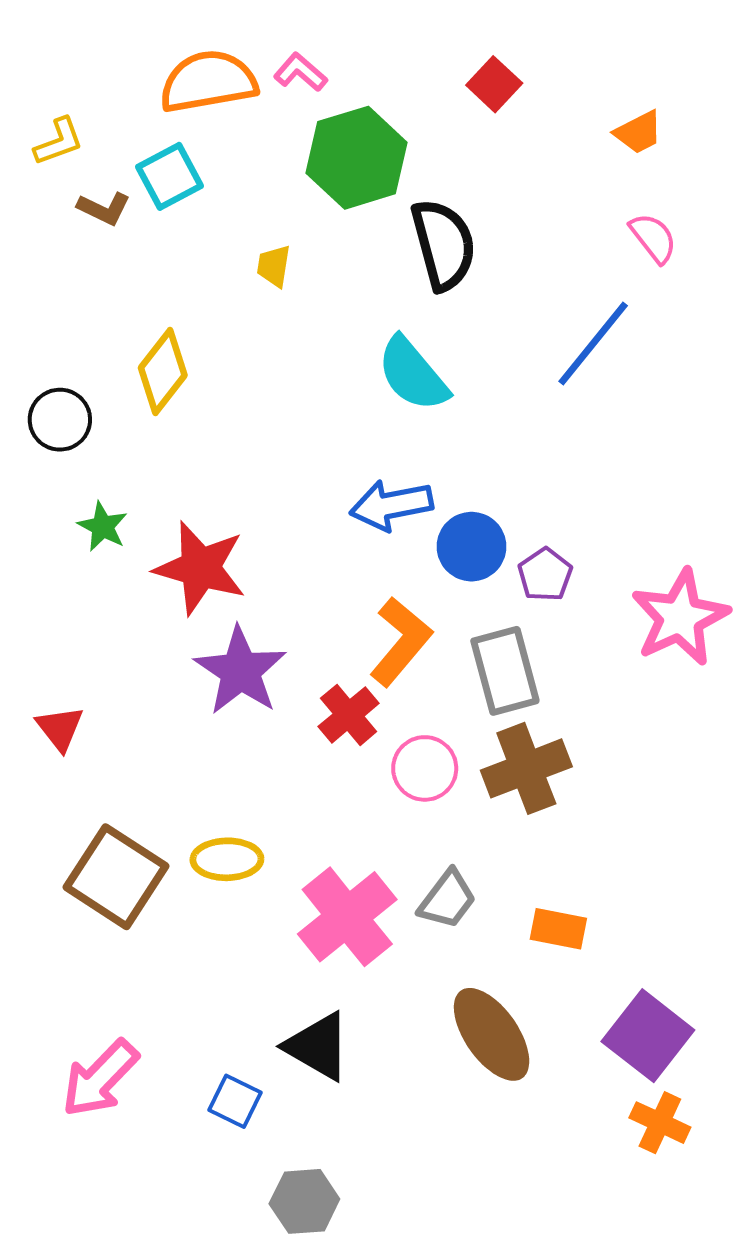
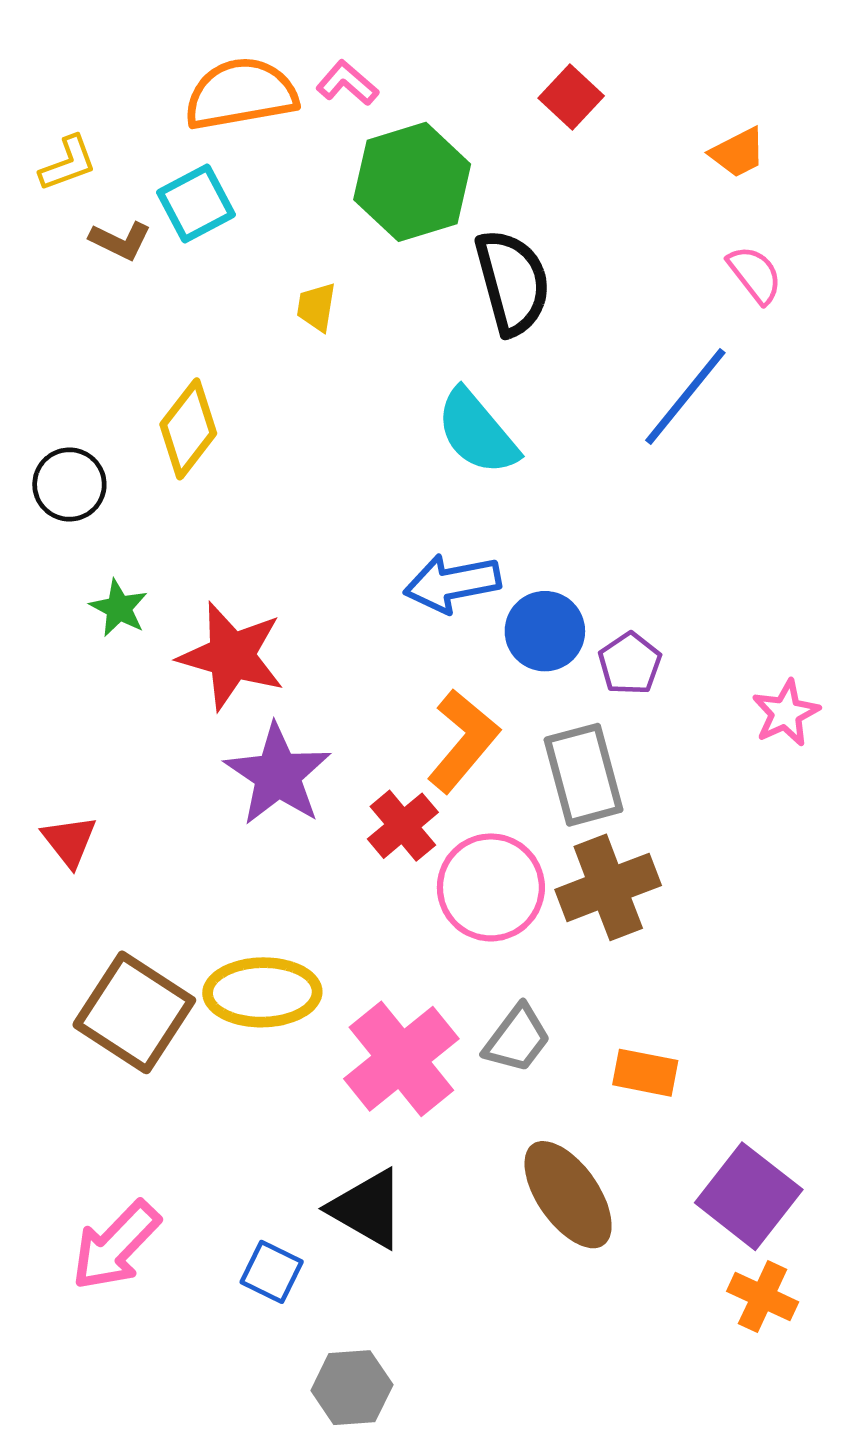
pink star: (680, 617) -> (786, 713), size x0.6
pink circle: (425, 768) -> (491, 887), size x1.4
yellow ellipse: (227, 859) -> (262, 992), size x1.4

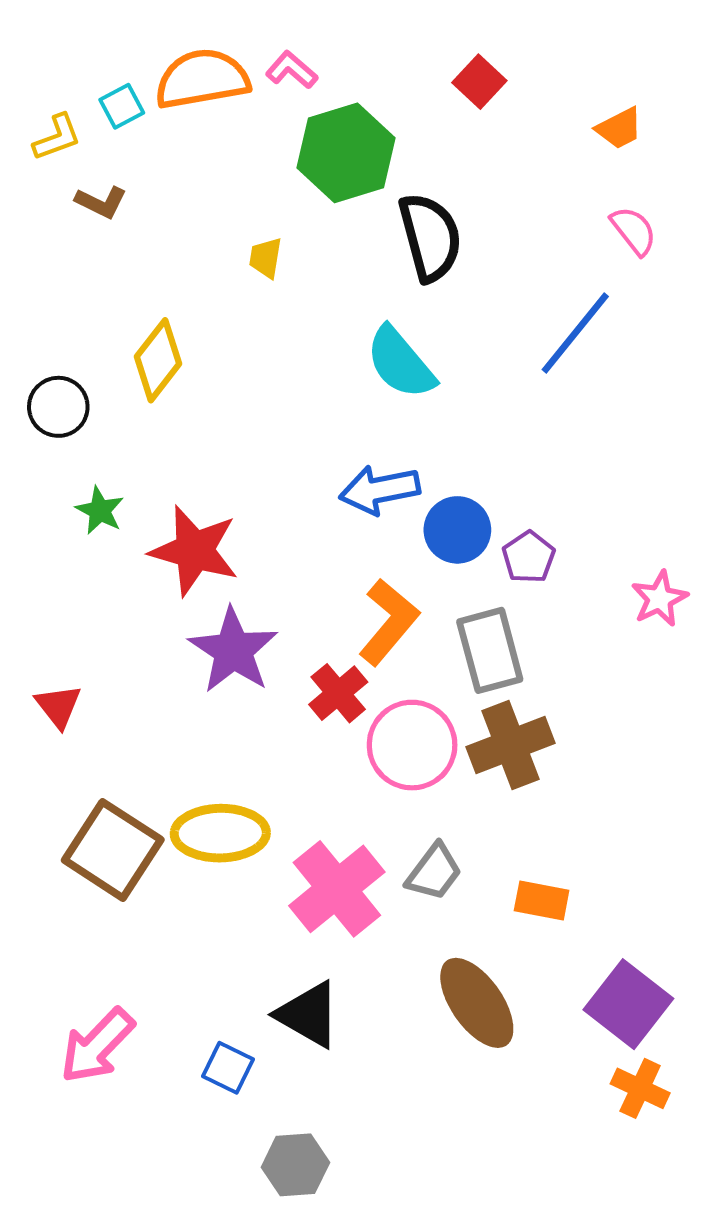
cyan square: (196, 204) -> (122, 106), moved, size x0.7

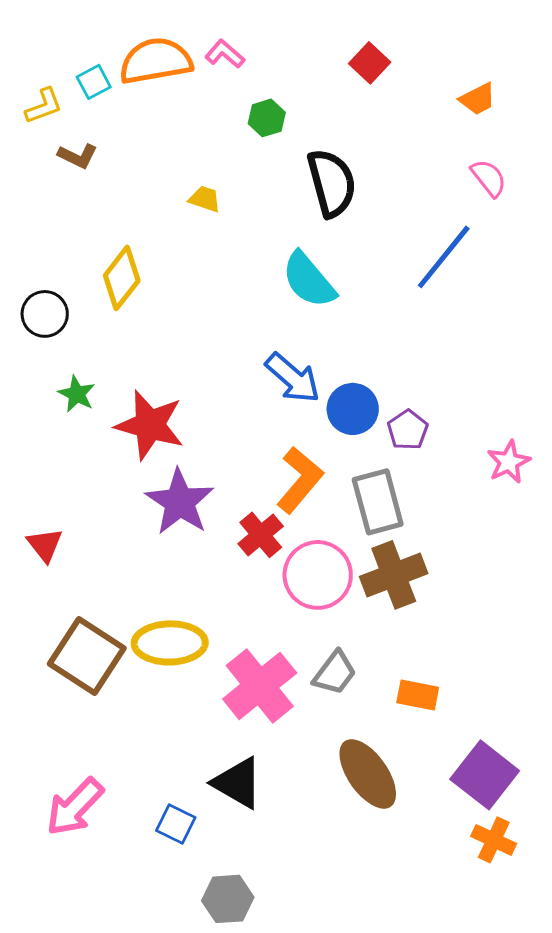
green hexagon: (346, 153) -> (267, 118), size x0.5
yellow trapezoid: (266, 258) -> (205, 199), turned 100
blue arrow: (380, 490) -> (293, 378), turned -128

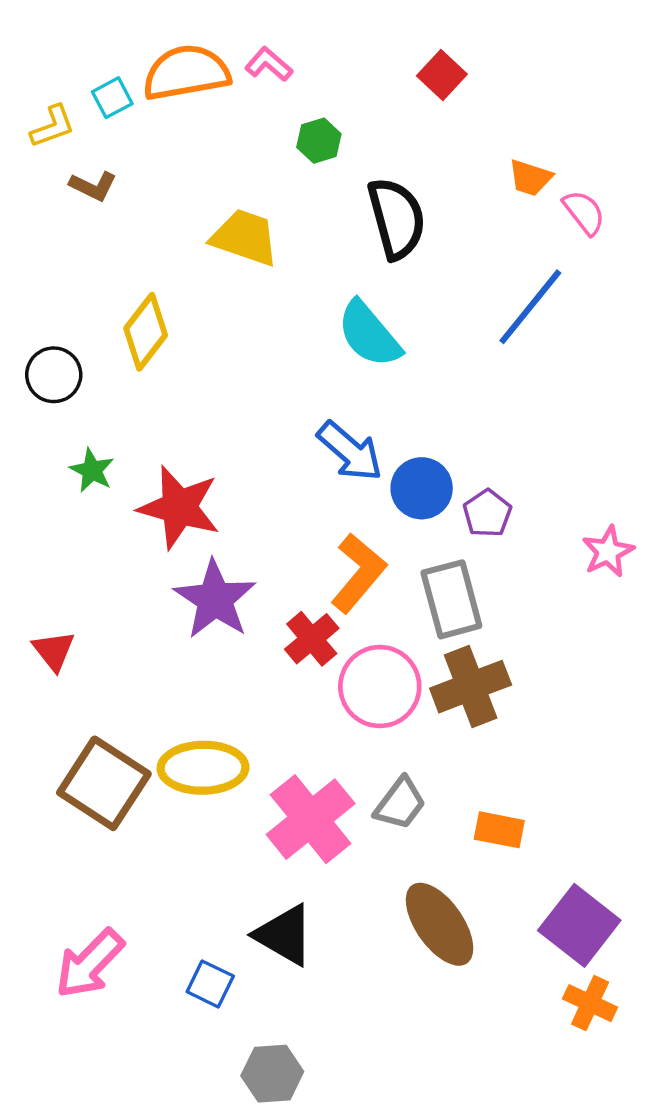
orange trapezoid: (478, 99) -> (530, 178), moved, turned 45
yellow trapezoid: (205, 199) -> (245, 237), size x1.8

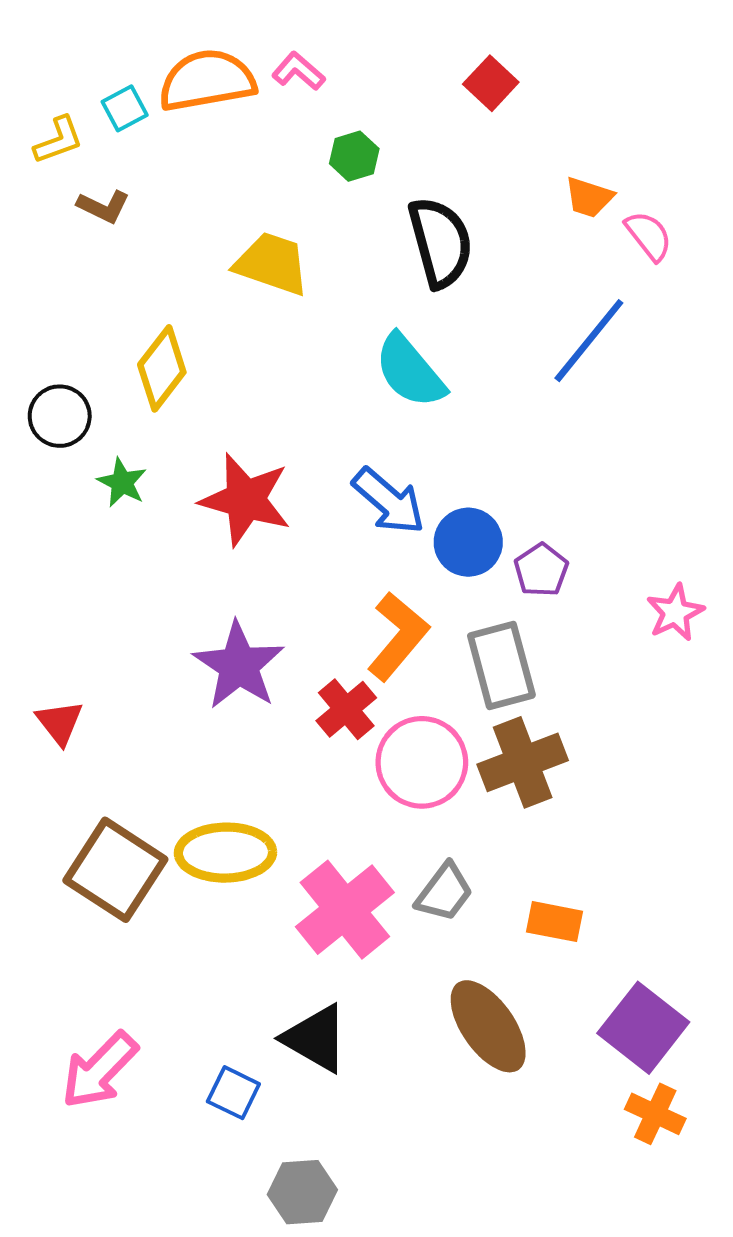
green star: (92, 470) -> (122, 482), moved
red star: (179, 507) -> (245, 500), moved

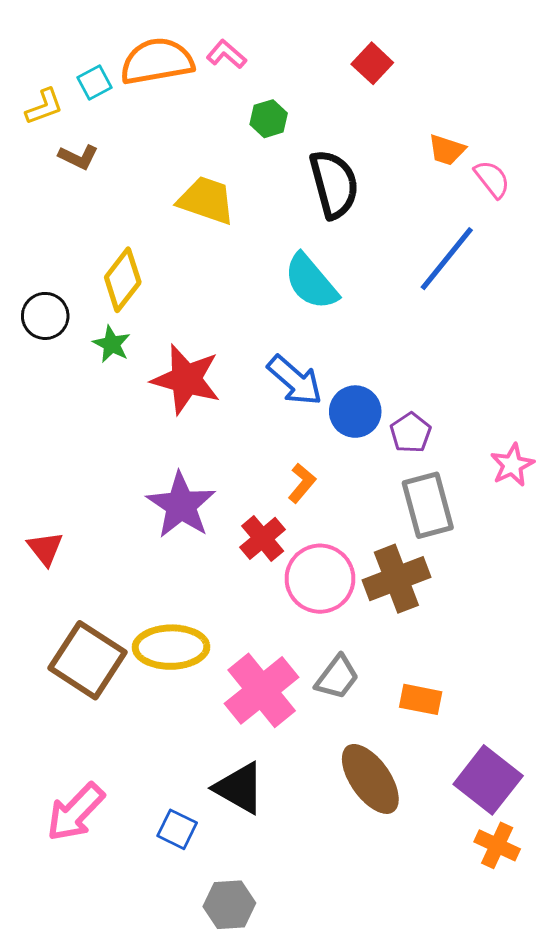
green star: (122, 482) -> (112, 344), moved
orange L-shape: (398, 636) -> (302, 483), size x0.6
gray rectangle: (501, 666) -> (428, 505), moved

